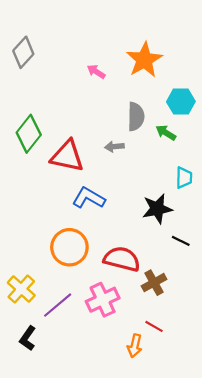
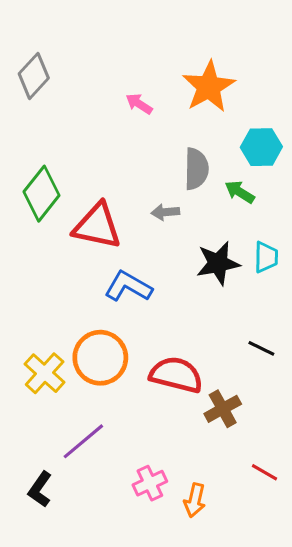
black star: (157, 209) -> (218, 263), moved
yellow cross: (21, 289) -> (45, 373), moved
pink cross: (103, 300) -> (150, 483), moved, size x0.7
red line: (154, 326) -> (264, 472), moved

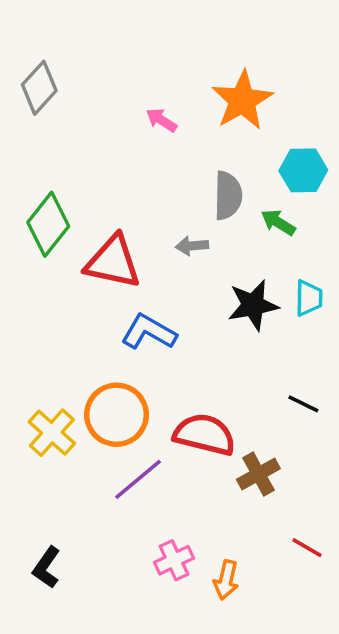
purple line: (83, 441) -> (138, 479), moved

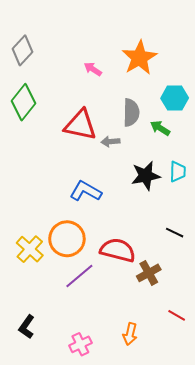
green diamond: (48, 224) -> (24, 102), moved
red triangle: (113, 262) -> (80, 125), moved
pink cross: (174, 560) -> (80, 344), moved

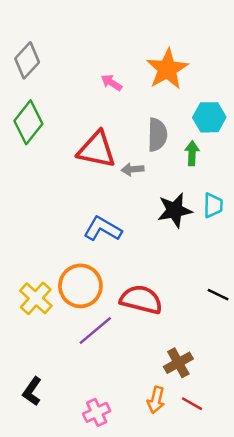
green arrow: (160, 128) -> (192, 153), turned 60
black line: (175, 233) -> (218, 295), moved
brown cross: (149, 273) -> (178, 363), moved
red line: (177, 315) -> (192, 404), moved

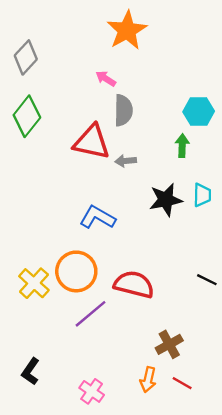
orange star: (167, 69) -> (127, 30), moved
gray semicircle: (157, 135) -> (123, 110), moved
pink cross: (97, 412) -> (92, 391), turned -30

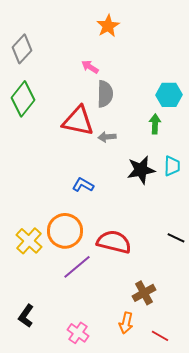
orange star: (127, 30) -> (108, 26), size x0.7
blue L-shape: (97, 217) -> (83, 185), size x0.7
red line: (182, 383) -> (160, 336), moved

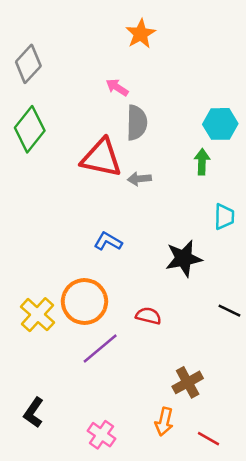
black star: (141, 170) -> (184, 258), moved
red semicircle: (114, 242) -> (148, 316), size x0.6

